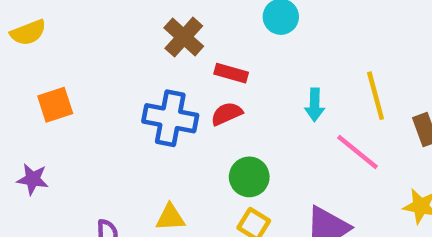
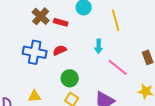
red rectangle: (231, 73) -> (61, 22), moved
yellow line: (376, 96) -> (116, 20), moved

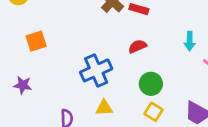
blue cross: (35, 52) -> (96, 70), moved, turned -35

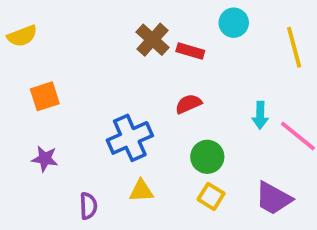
cyan arrow: (190, 41) -> (260, 115), moved
purple star: (23, 85) -> (45, 159), moved

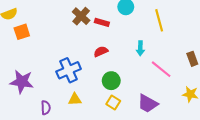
orange square: (45, 96) -> (22, 32), moved
cyan arrow: (260, 115) -> (140, 48), moved
purple star: (45, 159) -> (22, 82), size x1.6

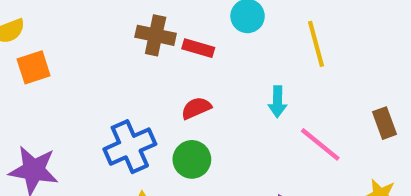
brown cross: (81, 16) -> (156, 35), turned -30
green circle: (111, 81) -> (192, 159), moved

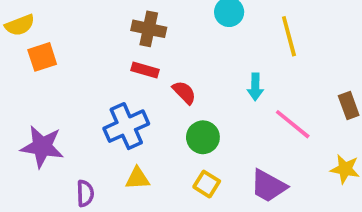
red rectangle: (198, 48) -> (145, 70), moved
red semicircle: (196, 108) -> (184, 92), turned 70
green circle: (192, 159) -> (203, 137), moved

